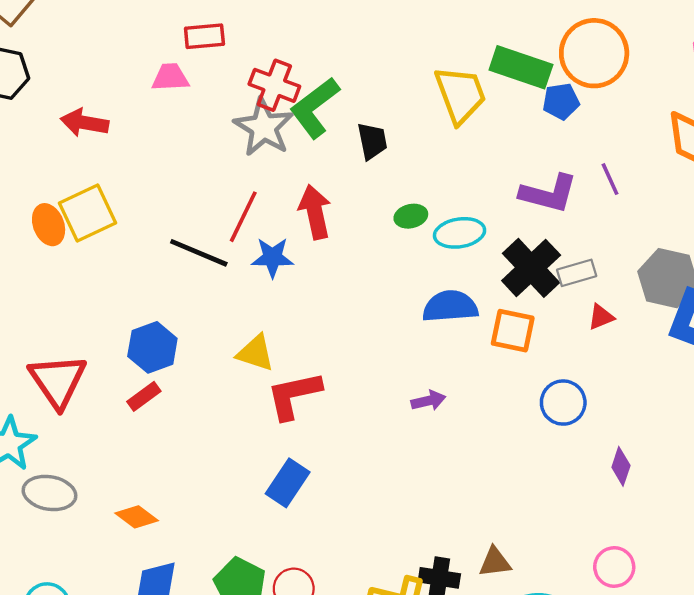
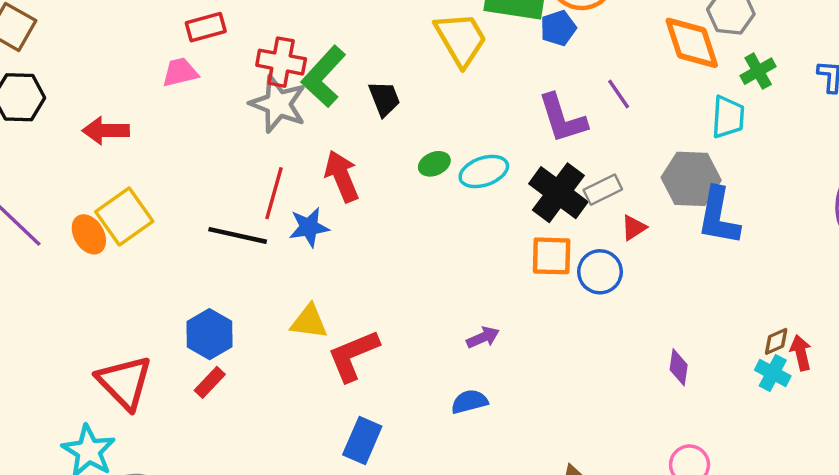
purple L-shape: (549, 194) -> (562, 118), turned 68
blue semicircle: (450, 306) -> (469, 402), moved, size x0.7
blue circle: (563, 403) -> (600, 272), moved

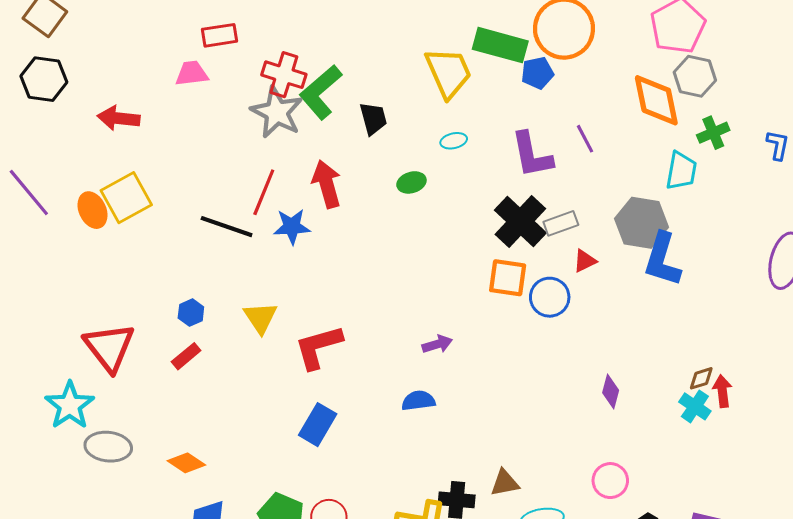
cyan ellipse: (484, 171) -> (454, 141), moved, size x0.6
yellow triangle: (309, 322) -> (260, 318), moved, turned 42
blue hexagon: (210, 334) -> (191, 313), size x0.6

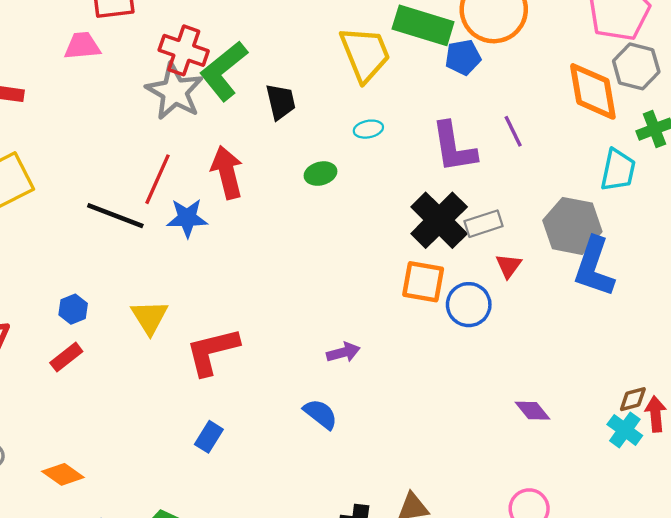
red triangle: (585, 261) -> (509, 266), turned -30
purple diamond: (611, 392) -> (533, 411), turned -56
blue semicircle: (418, 401) -> (321, 414), turned 44
blue rectangle: (318, 425) -> (209, 437), size x0.7

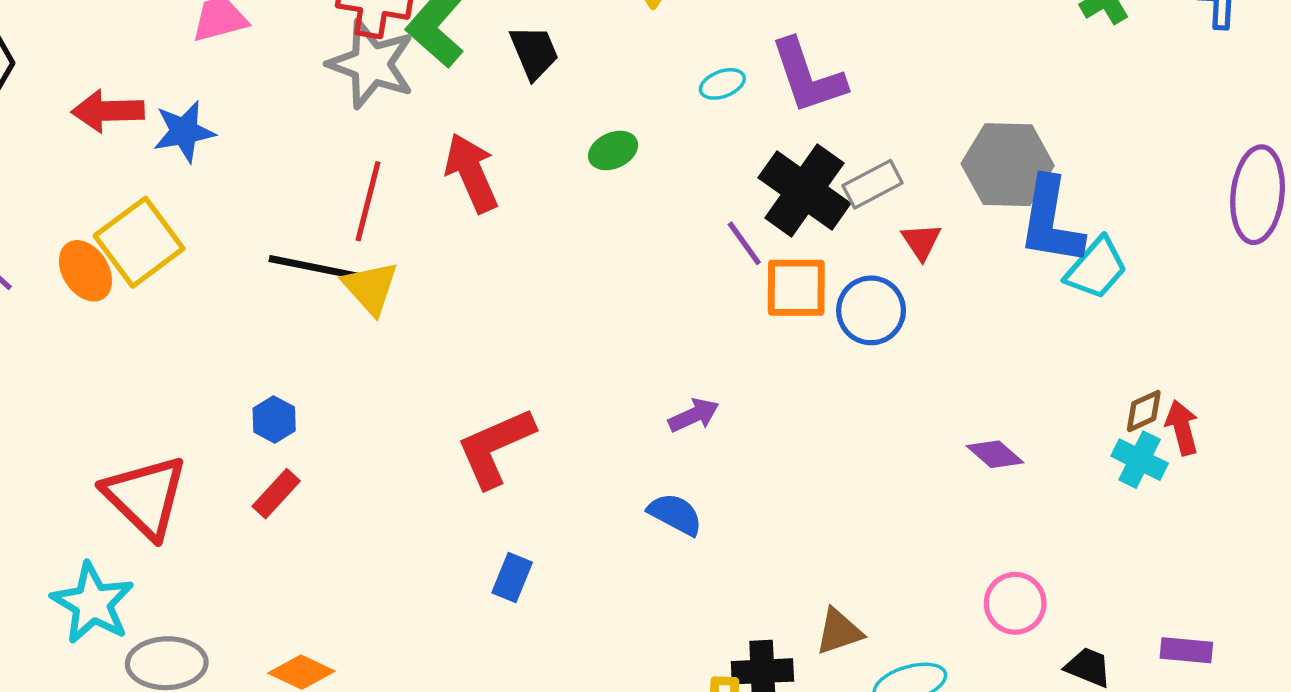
cyan ellipse: (368, 129) -> (722, 84), moved
purple line: (513, 131) -> (744, 243), moved
cyan trapezoid: (618, 170) -> (1096, 268), moved, turned 39
blue star: (187, 218) -> (184, 132), moved
yellow triangle: (150, 317) -> (370, 288), moved

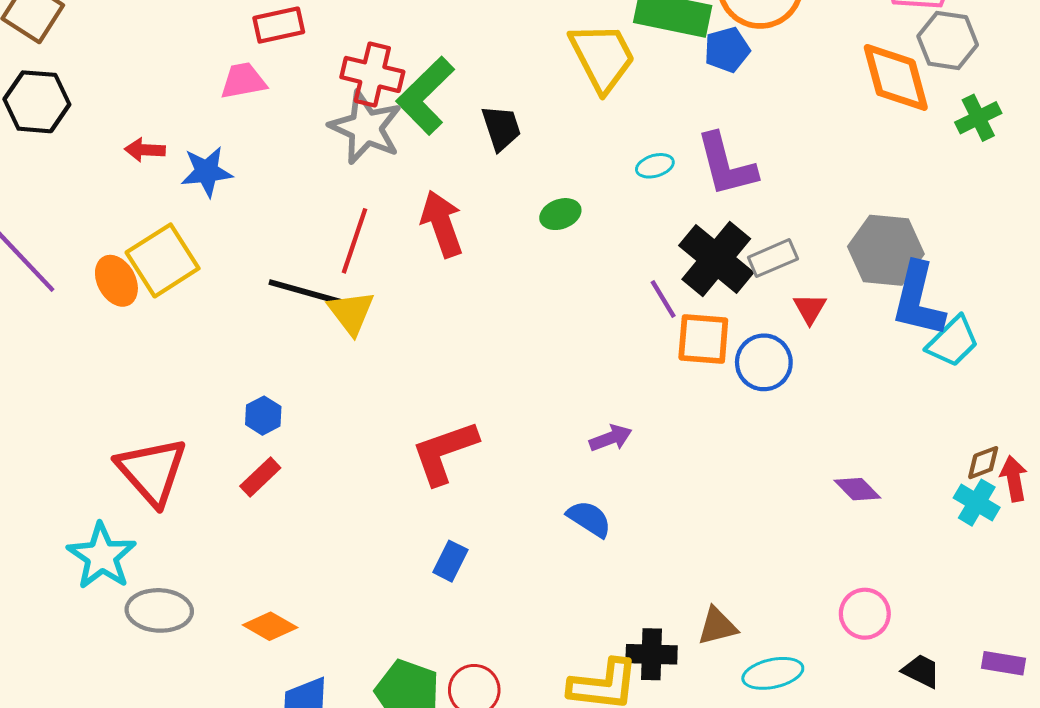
red arrow: (108, 111) -> (145, 150), size x0.7

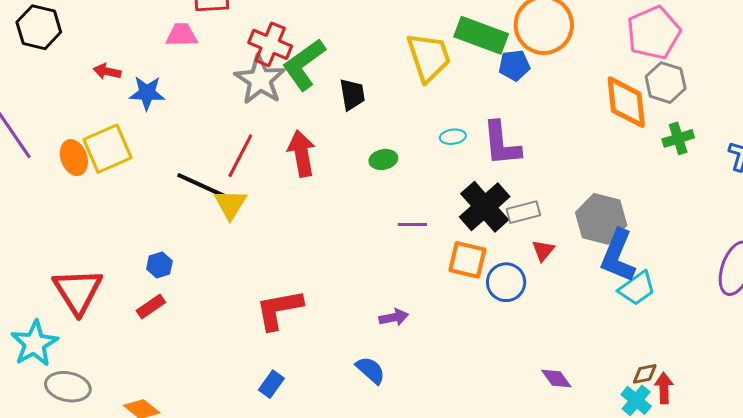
purple line: (663, 299) -> (412, 224), moved, turned -68

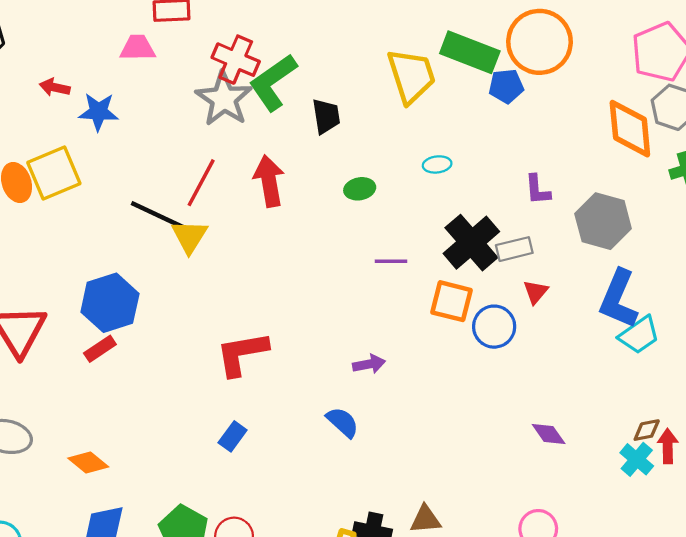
purple L-shape: (502, 144) -> (538, 190), moved, size x0.6
gray hexagon: (601, 219) -> (603, 221), moved
blue hexagon: (159, 265) -> (110, 303), size x2.0

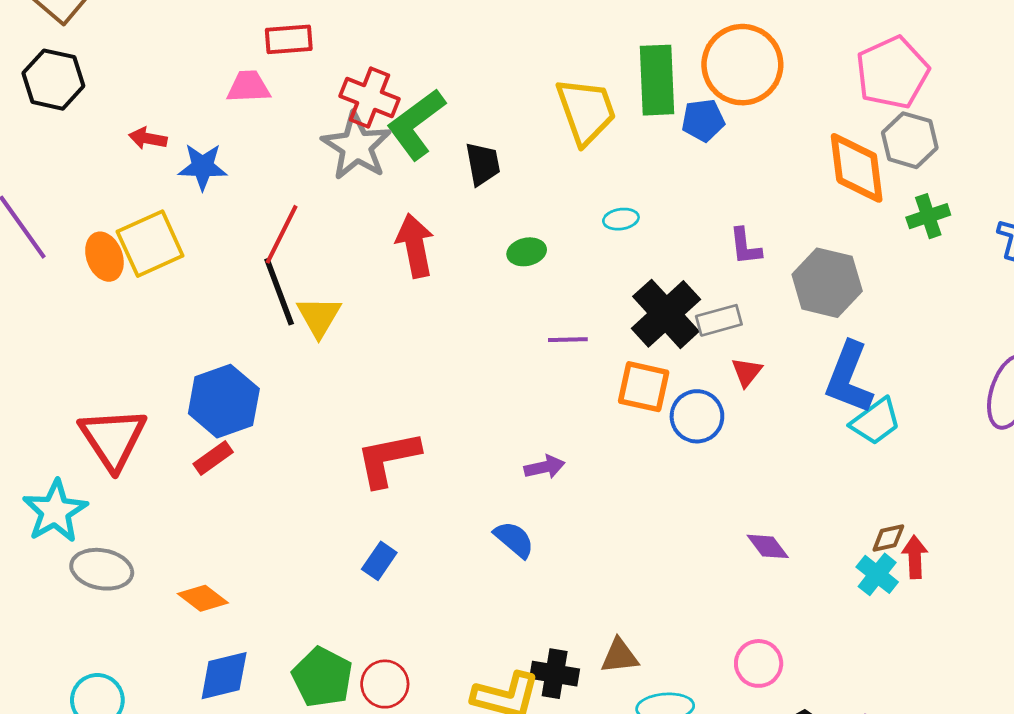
green rectangle: (470, 52) -> (657, 80), turned 68
red line: (201, 183) -> (282, 234), moved
black line: (158, 215) -> (279, 292), turned 46

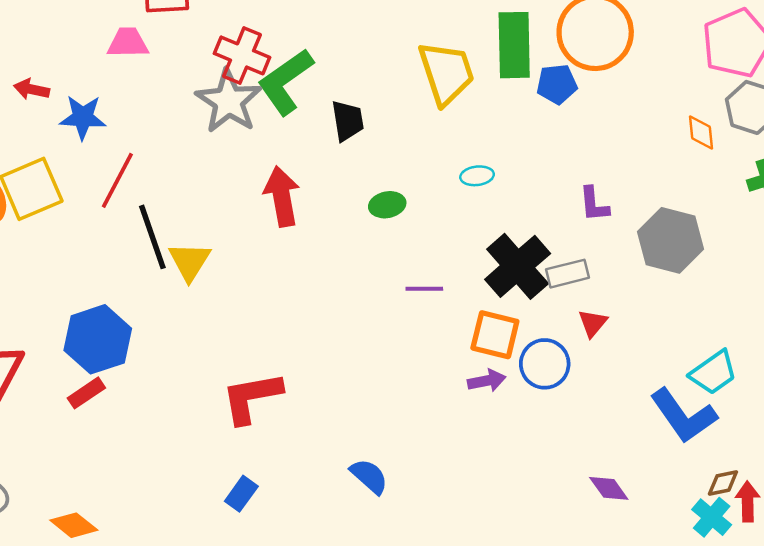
orange diamond: (857, 168) -> (701, 133), size x0.5
red line: (282, 234) -> (117, 180), moved
blue L-shape: (849, 378) -> (683, 416), moved, turned -58
purple arrow: (545, 467) -> (487, 381), moved

